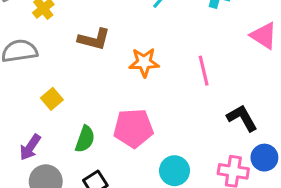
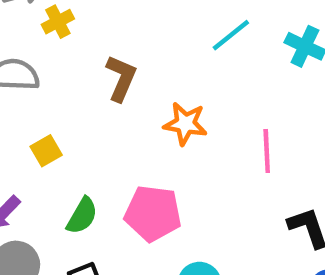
brown L-shape: (94, 39) -> (121, 78), turned -92

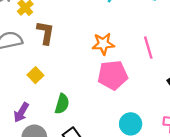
brown L-shape: (121, 78) -> (45, 33), moved
pink pentagon: (153, 213) -> (113, 75), moved

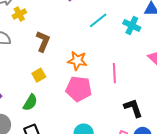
brown L-shape: (45, 33) -> (43, 41), moved
yellow square: (35, 75) -> (39, 75), moved

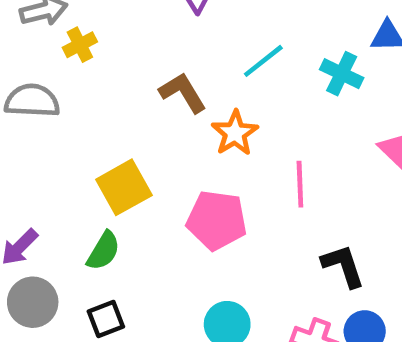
brown L-shape: (43, 41) -> (183, 93), moved, turned -55
orange star: (77, 61) -> (235, 133), moved, turned 30
yellow square: (39, 75) -> (124, 187), size x1.6

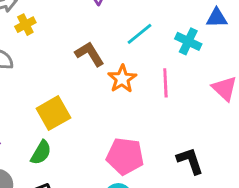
pink line: (300, 184) -> (165, 83), moved
pink pentagon: (217, 220) -> (125, 156), moved

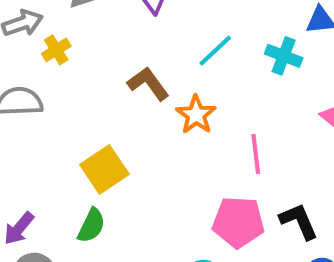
pink line: (165, 83) -> (256, 154), moved
pink pentagon: (125, 156) -> (238, 222), moved

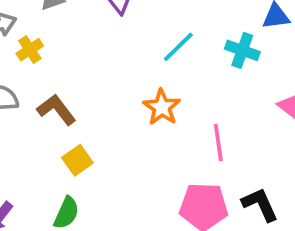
brown L-shape: (148, 84) -> (56, 110), moved
yellow square: (104, 169) -> (77, 160), size x0.7

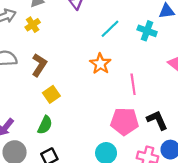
yellow cross: (30, 50) -> (33, 25), moved
brown L-shape: (56, 110) -> (39, 65), turned 70

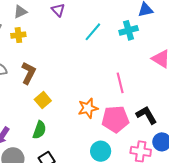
yellow cross: (33, 25) -> (18, 35), turned 32
cyan cross: (147, 31) -> (129, 30), turned -30
orange star: (100, 64) -> (88, 108), moved, turned 30

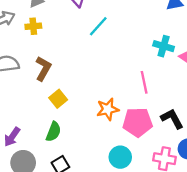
cyan cross: (129, 30) -> (164, 46), moved, turned 30
cyan line: (93, 32) -> (98, 26), moved

